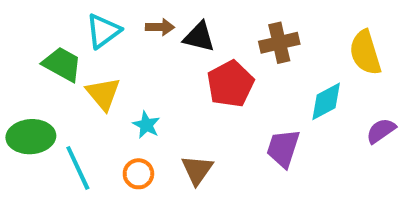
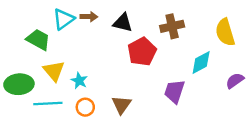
brown arrow: (160, 27) -> (89, 17), moved
yellow triangle: (103, 94) -> (54, 71), moved
cyan star: (146, 125) -> (79, 81), moved
cyan line: (78, 168) -> (48, 103), turned -68

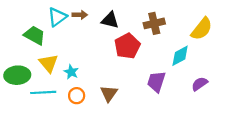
yellow semicircle: (225, 32) -> (202, 29), turned -125
purple semicircle: (235, 81) -> (200, 84), moved

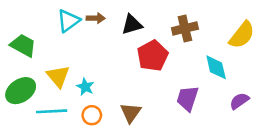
black triangle: (110, 20) -> (132, 25), turned -30
green trapezoid: (35, 35) -> (23, 45), moved
cyan diamond: (180, 56) -> (216, 67), turned -75
green ellipse: (17, 75) -> (21, 91), turned -30

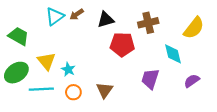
brown arrow: (96, 18) -> (77, 14), turned 144
red pentagon: (153, 56) -> (122, 45), turned 30

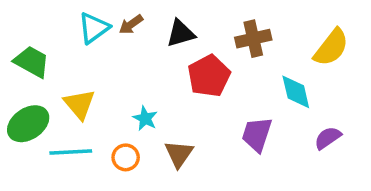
red pentagon: (122, 45) -> (209, 76), turned -30
cyan star: (68, 69) -> (145, 118), moved

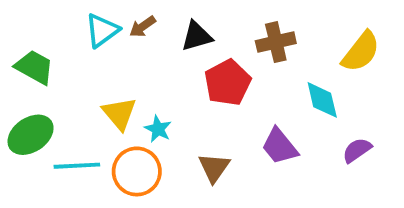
yellow triangle: (80, 104) -> (119, 114), moved
purple trapezoid: (257, 134) -> (280, 146), turned -57
brown triangle: (179, 154) -> (214, 168), moved
orange circle: (126, 157) -> (137, 171), size x1.6

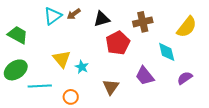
orange circle: (137, 171) -> (71, 97), moved, size x0.6

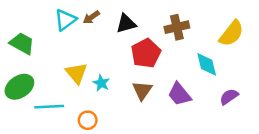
brown triangle: (111, 87) -> (142, 90), moved

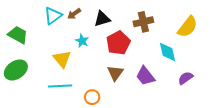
cyan star: (101, 83) -> (82, 41), moved
cyan line: (49, 107) -> (60, 86), moved
orange circle: (88, 120) -> (92, 97), moved

